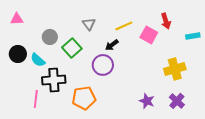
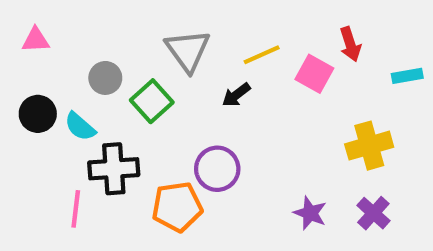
gray triangle: (89, 24) -> (188, 51), size x1.6
purple circle: (103, 65) -> (217, 169), moved

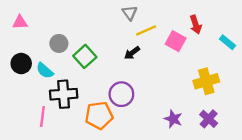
gray triangle: (188, 51) -> (130, 13), moved, size x0.6
cyan rectangle: (407, 76) -> (228, 42), turned 49

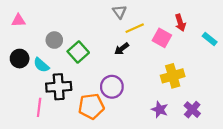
yellow cross: (206, 81) -> (173, 76), moved

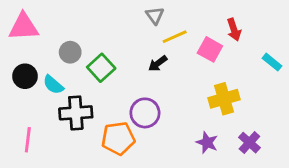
pink triangle: (18, 21) -> (24, 27), size x1.6
cyan rectangle: (210, 39) -> (272, 62), moved
pink line: (39, 107) -> (28, 140), moved

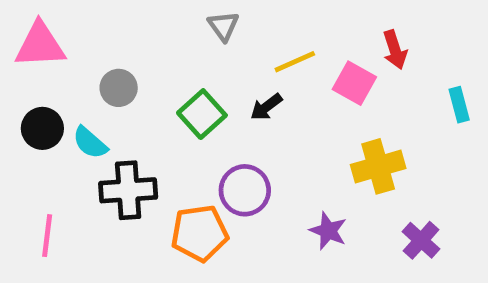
gray triangle: (155, 16) -> (223, 26), moved
cyan rectangle: (272, 62) -> (459, 105), turned 36
green square: (101, 68) -> (202, 114), moved
purple star: (207, 143) -> (328, 231), moved

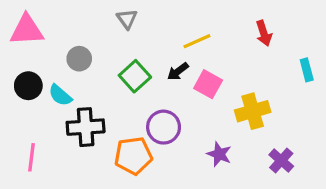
gray triangle: (223, 26) -> (127, 19), moved
pink square: (354, 83) -> (208, 84), moved

